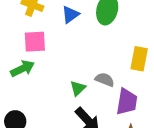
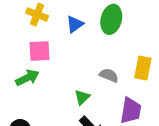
gray semicircle: (105, 80) -> (109, 75), moved

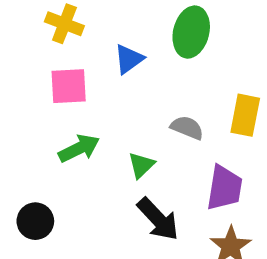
blue triangle: (75, 24) -> (129, 59), moved
green arrow: (27, 78) -> (79, 148), moved

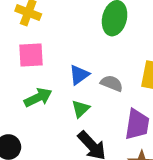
blue triangle: (129, 59) -> (79, 75), moved

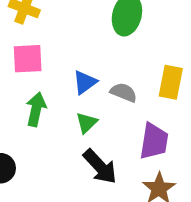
green arrow: (38, 97) -> (36, 109), turned -52

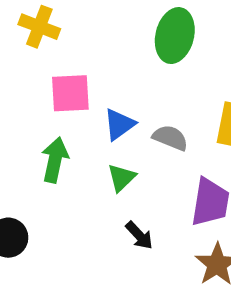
pink square: (28, 59) -> (70, 93), moved
black arrow: (100, 167) -> (139, 235), size x0.6

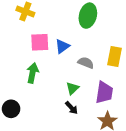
blue triangle: (119, 124) -> (62, 46), moved
green triangle: (121, 178) -> (73, 88), moved

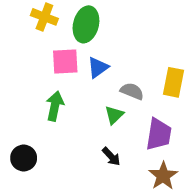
green ellipse: (88, 16) -> (86, 24), moved
green triangle: (73, 88) -> (114, 115), moved

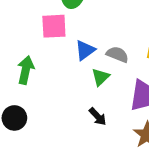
blue triangle: (98, 67) -> (85, 50), moved
green arrow: (55, 106) -> (26, 70), moved

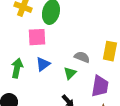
blue triangle: (85, 50) -> (43, 64), moved

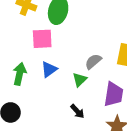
gray semicircle: (82, 57) -> (93, 61), turned -63

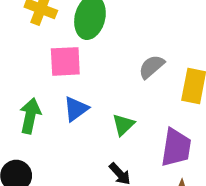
gray semicircle: (93, 61) -> (151, 67), moved

